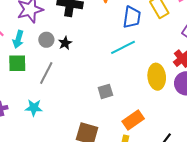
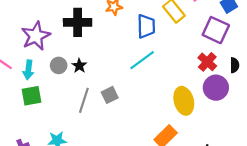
gray line: (46, 73) -> (84, 100), moved
yellow ellipse: (157, 77) -> (184, 101), moved
gray square: (105, 91) -> (110, 95), moved

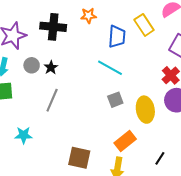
cyan line: (142, 60) -> (110, 68), turned 60
gray square: (110, 95) -> (115, 100), moved

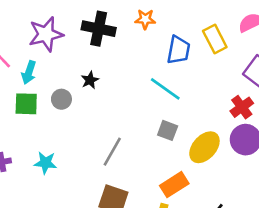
gray circle: (32, 65) -> (61, 99), moved
gray line: (52, 100) -> (112, 152), moved
gray square: (115, 100) -> (168, 130), turned 35
yellow ellipse: (145, 110) -> (204, 147), turned 45

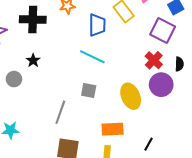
gray square: (168, 130) -> (89, 91), moved
yellow ellipse: (204, 147) -> (131, 96), turned -55
orange rectangle: (174, 185) -> (113, 129), turned 40

